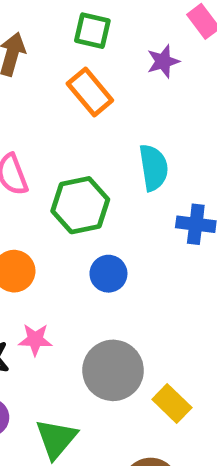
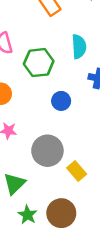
blue circle: (108, 274) -> (61, 101), moved

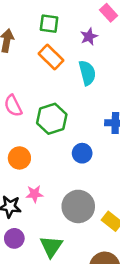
cyan semicircle: (79, 47) -> (87, 73), moved

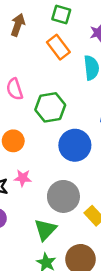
blue circle: (82, 153) -> (75, 145), size x1.6
green triangle: (51, 246) -> (45, 230), moved

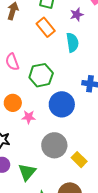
pink star: (23, 178) -> (29, 117), moved
green triangle: (45, 230) -> (27, 172), moved

